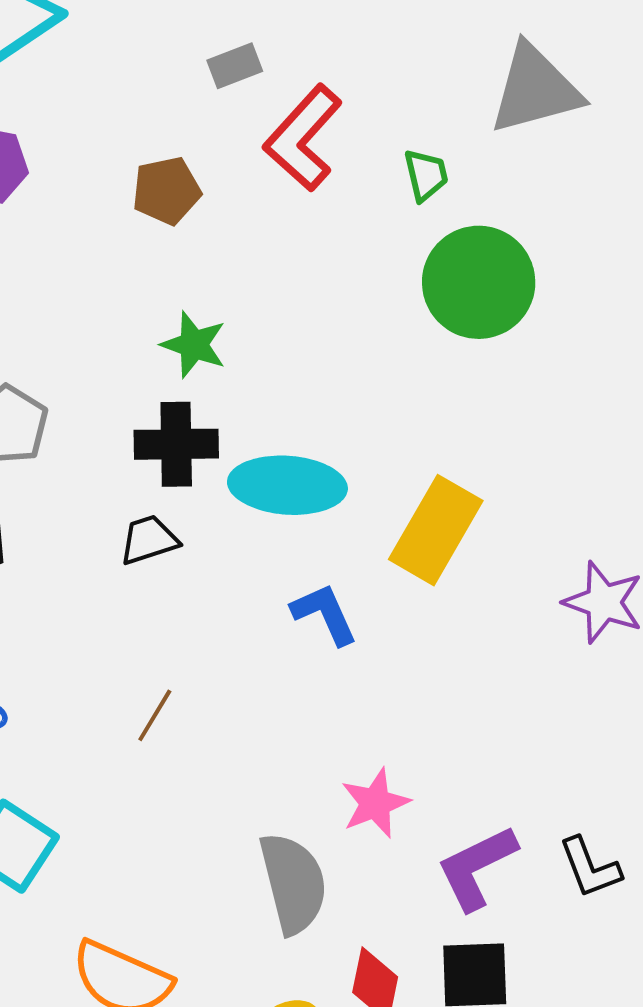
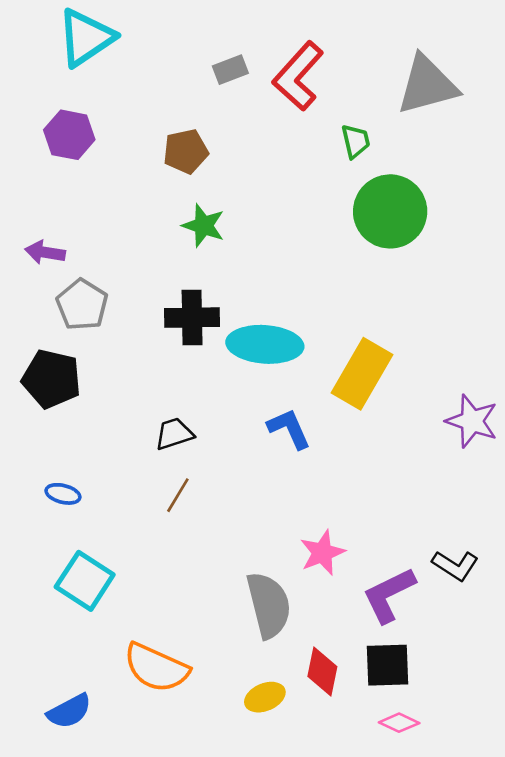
red L-shape: (303, 138) -> (298, 76), moved
green star: (194, 345) -> (204, 226), moved
black trapezoid: (149, 540) -> (174, 434), moved
black L-shape: (590, 868) -> (455, 565), moved, turned -36

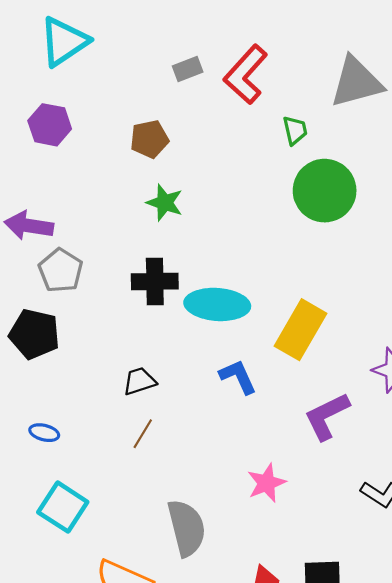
purple arrow: (45, 252) -> (29, 226), size x1.4
purple L-shape: (389, 595) -> (327, 416), moved
gray semicircle: (269, 605) -> (187, 528), moved

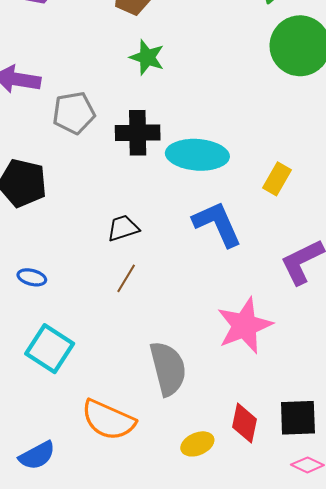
gray pentagon: (61, 271) -> (74, 113), moved, turned 30
yellow rectangle: (300, 330) -> (277, 179), size x0.6
blue L-shape: (238, 377) -> (217, 224), size x1.4
pink star: (267, 483) -> (245, 326), size x1.5

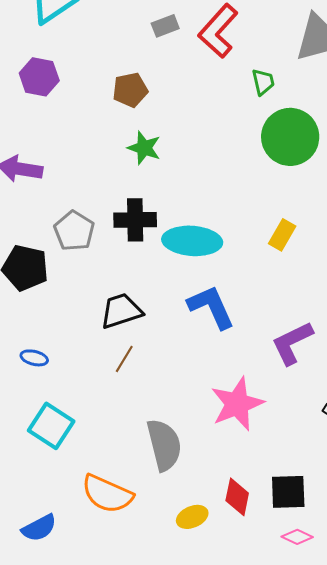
gray pentagon: (74, 113) -> (74, 231), moved, turned -30
yellow rectangle: (277, 179) -> (282, 235), moved
black trapezoid: (123, 228) -> (121, 311), size x1.4

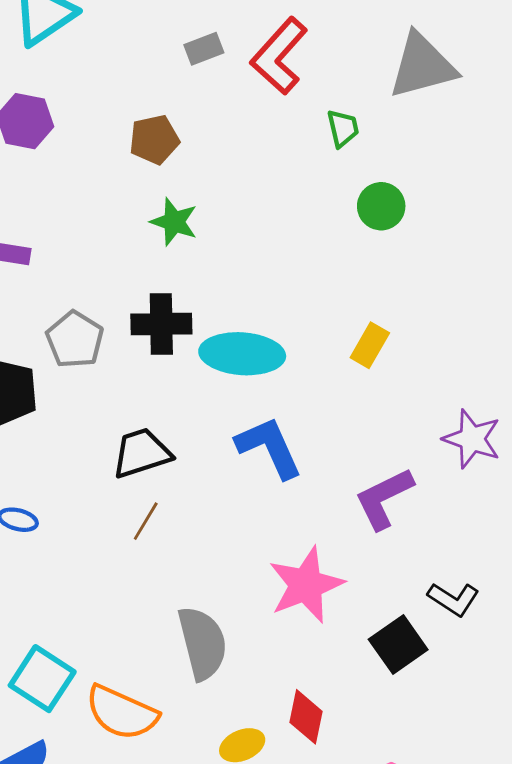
green circle: (290, 137) -> (381, 206), size x0.6
cyan square: (51, 426) -> (42, 679), moved
black square: (288, 492) -> (398, 644), moved, turned -33

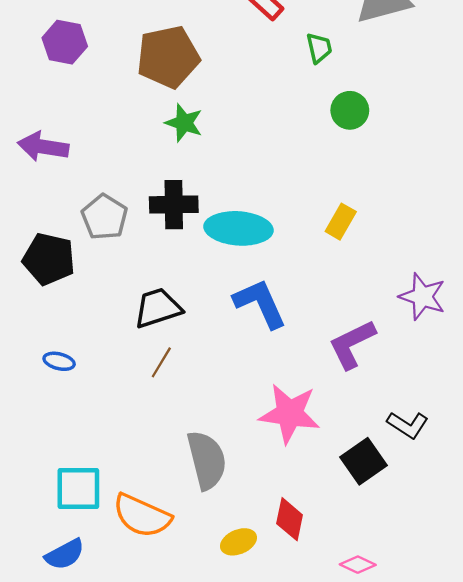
brown pentagon: (154, 140) -> (168, 57), size x1.6
pink star: (306, 585) -> (290, 414), turned 30
cyan square: (42, 679) -> (78, 488), turned -33

